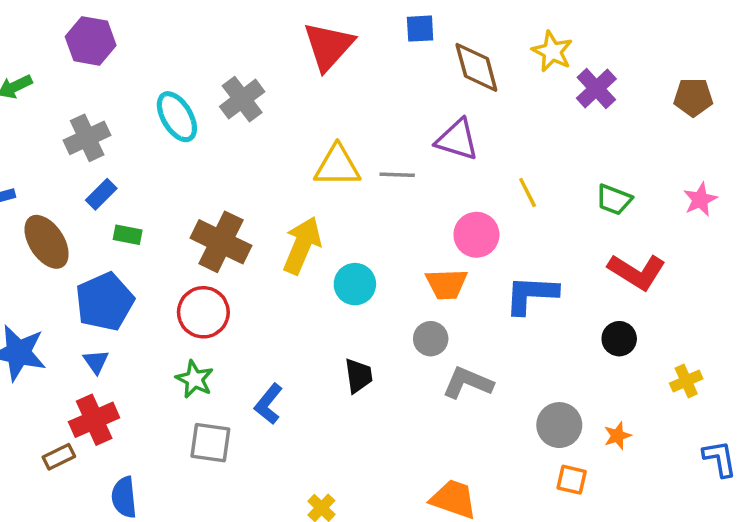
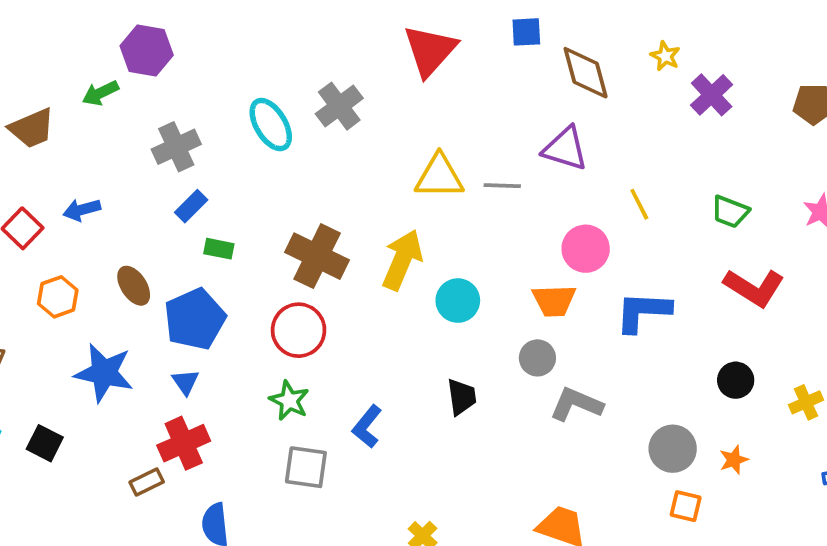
purple hexagon: (91, 41) -> (147, 50), moved
yellow star: (552, 51) -> (665, 56), size x0.7
brown ellipse: (47, 242) -> (134, 286), moved, size x0.7
black circle: (619, 339) -> (736, 380), moved

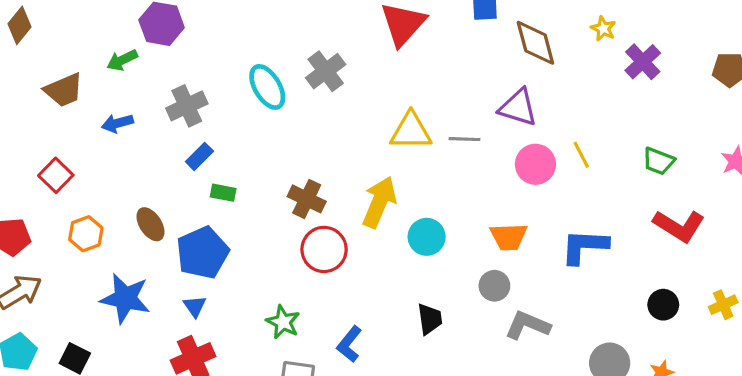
blue arrow: (82, 210) -> (117, 123), moved
pink circle: (586, 249) -> (535, 164), moved
brown cross: (317, 256) -> (307, 199), size x0.7
red circle: (299, 330) -> (324, 249), moved
yellow cross: (806, 402) -> (723, 305), moved

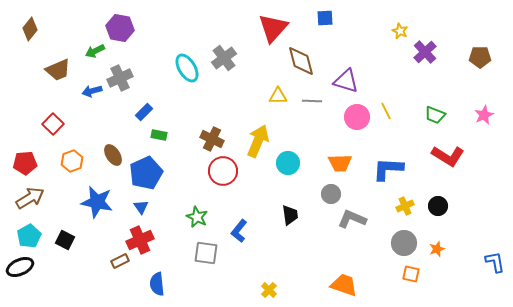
brown diamond: (535, 43) -> (301, 61), moved
gray cross: (187, 106) -> (120, 78), moved
yellow triangle: (411, 131) -> (278, 96), size x0.7
yellow cross: (723, 305) -> (405, 206), moved

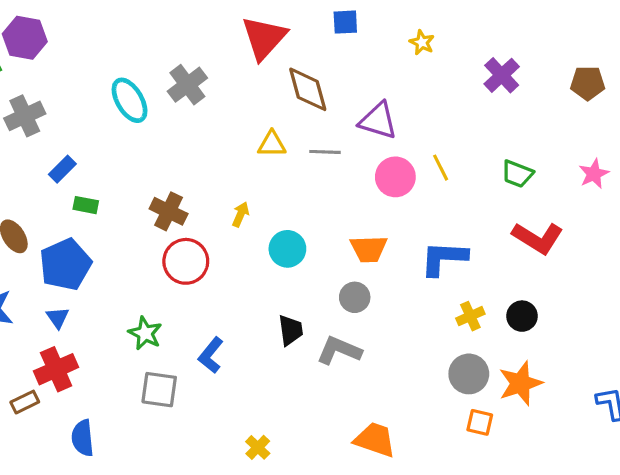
yellow star: (400, 31) -> (422, 42), moved
yellow arrow: (258, 141) -> (241, 214), size x0.5
gray L-shape: (352, 219) -> (339, 350), moved
orange star: (437, 249) -> (520, 383), size x1.8

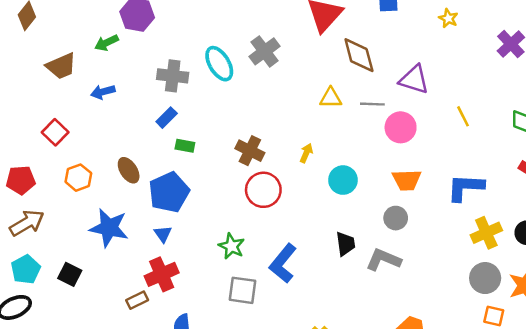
gray cross: (25, 116) -> (173, 76), moved, turned 32
pink circle: (395, 177) -> (401, 127), moved
yellow cross: (470, 316) -> (486, 233), size x1.4
blue L-shape: (211, 355) -> (283, 263), size x1.4

